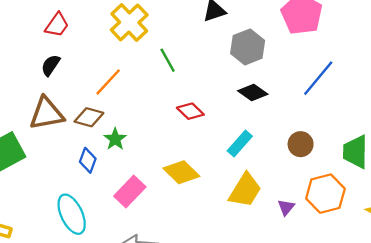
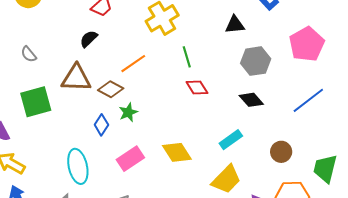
red diamond: (190, 111) -> (197, 88), moved

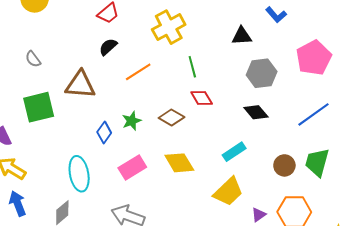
black semicircle: (89, 39) -> (108, 47), moved
brown diamond: (111, 89) -> (171, 117), moved
green trapezoid: (325, 169) -> (317, 162), moved

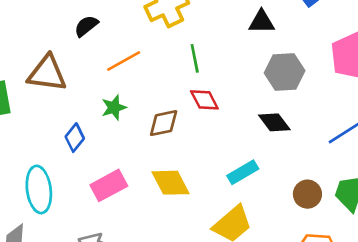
brown diamond: (171, 117) -> (164, 123), turned -45
green star: (132, 121) -> (114, 108), moved

